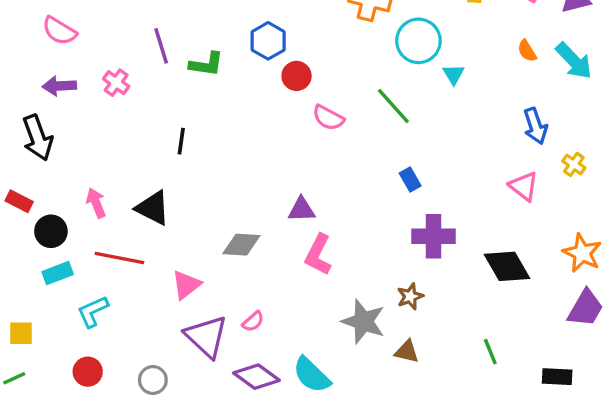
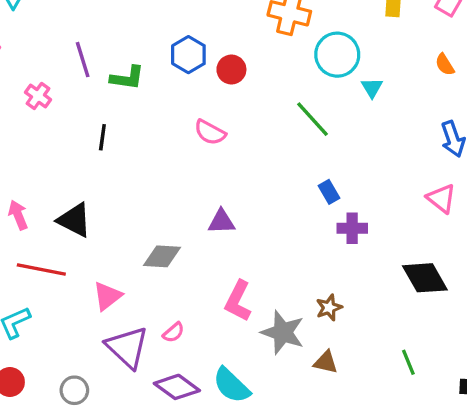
red circle: (297, 76) -> (231, 70), moved
pink semicircle: (328, 118) -> (210, 132), moved
black line: (181, 141) -> (102, 137), moved
purple cross: (433, 236) -> (352, 228), moved, size x0.7
pink L-shape: (318, 255) -> (238, 301), moved

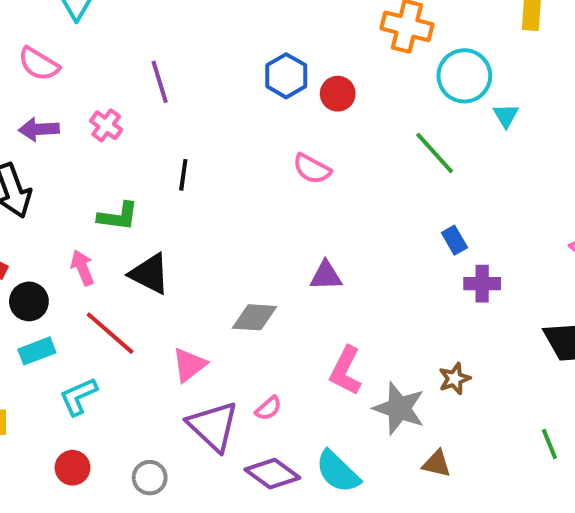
green L-shape: (127, 78) -> (118, 216), moved
red line: (41, 270) -> (110, 333), turned 30
brown triangle: (326, 362) -> (437, 464), moved

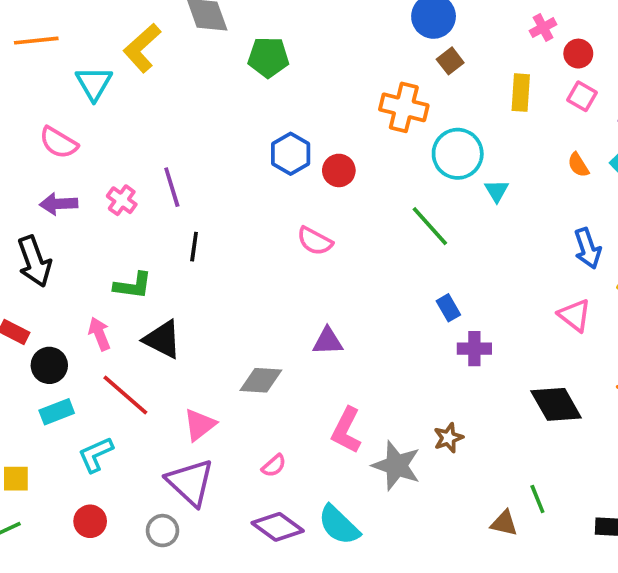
purple line: (160, 82) -> (172, 187), moved
purple triangle: (213, 426) -> (190, 482), moved
brown triangle: (437, 464) -> (504, 523), moved

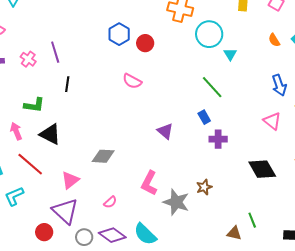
green line: (430, 226) -> (212, 87), moved
purple triangle: (328, 341) -> (165, 131), moved, turned 42
red circle: (90, 521) -> (44, 232), moved
gray circle: (163, 531) -> (84, 237), moved

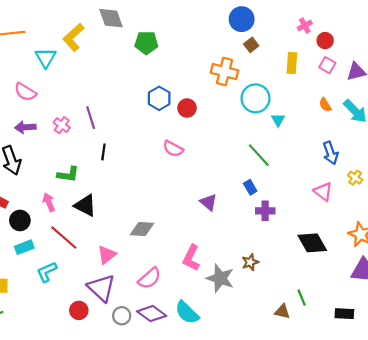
pink semicircle: (110, 202) -> (150, 278), size x1.6

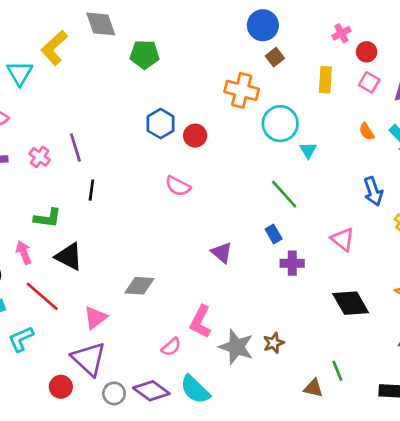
pink triangle: (323, 192) -> (343, 239), moved
brown star: (250, 262) -> (274, 343), moved
pink semicircle: (150, 278) -> (171, 347), moved, size x0.7

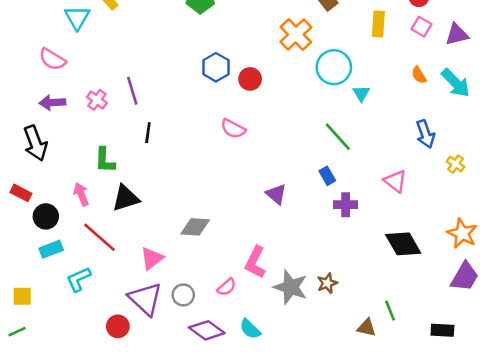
orange cross: (242, 90) -> (296, 34), turned 32
green L-shape: (48, 218) -> (105, 160), turned 84
black triangle: (69, 257) -> (126, 198), turned -44
cyan semicircle: (195, 389) -> (250, 329), size x0.7
gray circle: (114, 393) -> (183, 295), moved

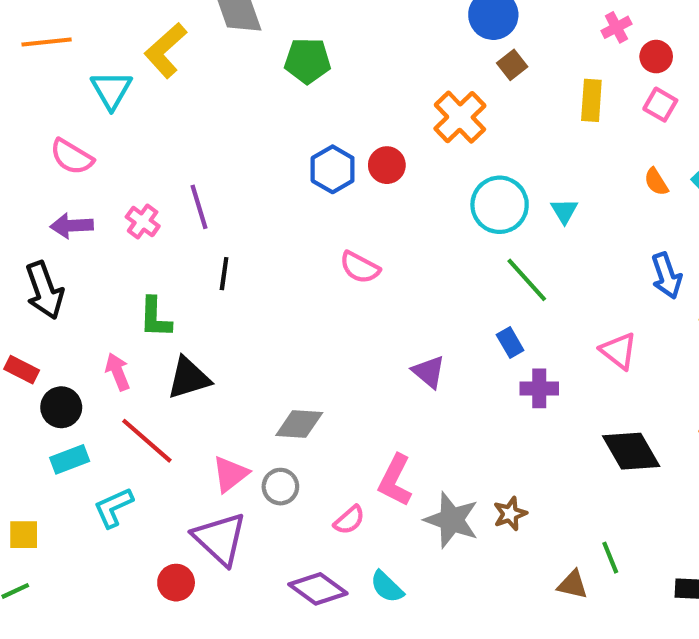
cyan circle: (334, 67) -> (500, 205), moved
red circle: (250, 79) -> (387, 165), moved
gray circle: (183, 295) -> (280, 487), moved

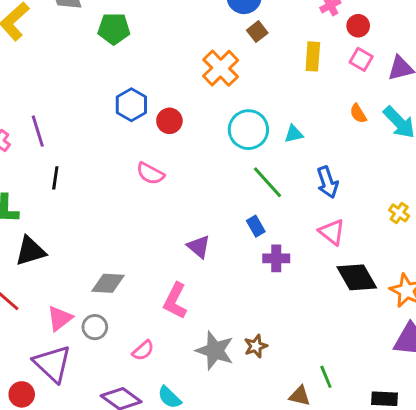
red circle: (387, 165) -> (169, 121), moved
cyan triangle: (564, 211) -> (294, 134), turned 48
blue arrow: (667, 276) -> (327, 182), moved
black diamond: (631, 451) -> (357, 277), moved
pink L-shape: (395, 480) -> (175, 301), moved

